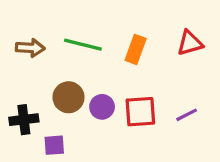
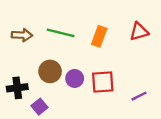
purple line: (187, 115) -> (139, 96), moved
purple square: (54, 145) -> (40, 107), turned -35

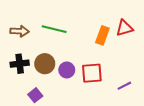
orange rectangle: (99, 36) -> (102, 35), moved
black cross: (17, 88) -> (20, 64), moved

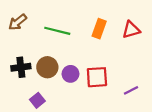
brown arrow: (20, 31) -> (18, 22), moved, turned 138
orange rectangle: (102, 35) -> (99, 29), moved

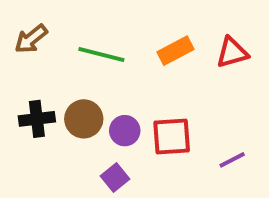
orange rectangle: (99, 29) -> (175, 51), turned 42
purple square: (37, 100) -> (115, 177), moved

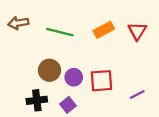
brown arrow: (31, 39) -> (18, 23), turned 30
red triangle: (232, 53) -> (137, 31), turned -42
black cross: (37, 119) -> (37, 100), moved

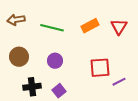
brown circle: (49, 70) -> (19, 57), moved
purple circle: (74, 77) -> (55, 61), moved
red square: (101, 81) -> (100, 68), moved

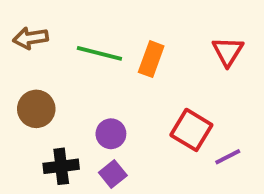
orange rectangle: (90, 26) -> (151, 59), moved, turned -42
purple circle: (55, 61) -> (111, 134), moved
red square: (100, 68) -> (191, 130), turned 35

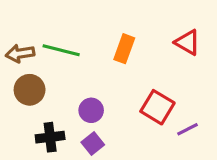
brown arrow: (30, 38) -> (20, 53), moved
red triangle: (228, 51) -> (187, 42), turned -32
green line: (99, 53) -> (61, 50), moved

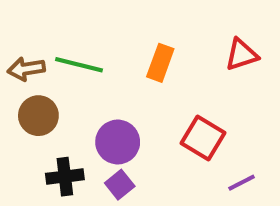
red triangle: (187, 42) -> (242, 55), turned -48
purple circle: (91, 110) -> (118, 142), size x1.4
purple line: (187, 129) -> (242, 183), moved

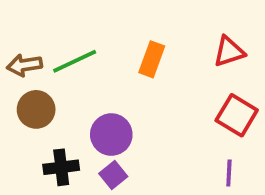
green line: (79, 65) -> (75, 61), turned -39
red square: (203, 138) -> (237, 115), moved
purple line: (242, 183) -> (229, 173), turned -60

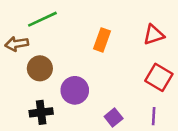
green line: (75, 61) -> (42, 19), moved
brown circle: (36, 109) -> (40, 68), moved
purple square: (113, 175) -> (114, 117), moved

